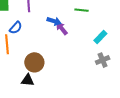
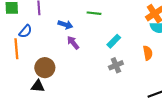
purple arrow: (62, 28) -> (73, 43), moved

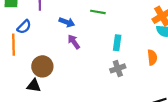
cyan rectangle: (114, 41) -> (117, 43), turned -40

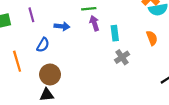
blue semicircle: (24, 27) -> (43, 45), moved
purple arrow: (74, 42) -> (94, 23), moved, turned 32

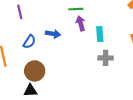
blue arrow: (62, 26) -> (53, 34), moved
gray cross: (122, 57) -> (106, 58), turned 32

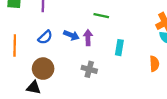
purple arrow: (81, 23) -> (88, 38), moved
gray cross: (106, 58) -> (89, 69), moved

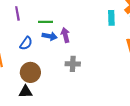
green line: (101, 16) -> (45, 22), moved
cyan rectangle: (119, 48) -> (111, 18), moved

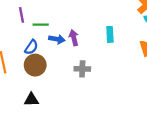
cyan rectangle: (111, 18) -> (110, 34), moved
green line: (45, 22) -> (41, 25), moved
brown circle: (30, 72) -> (35, 65), moved

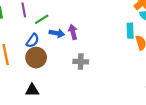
green line: (41, 25) -> (42, 19), turned -32
cyan rectangle: (110, 34) -> (130, 31), moved

